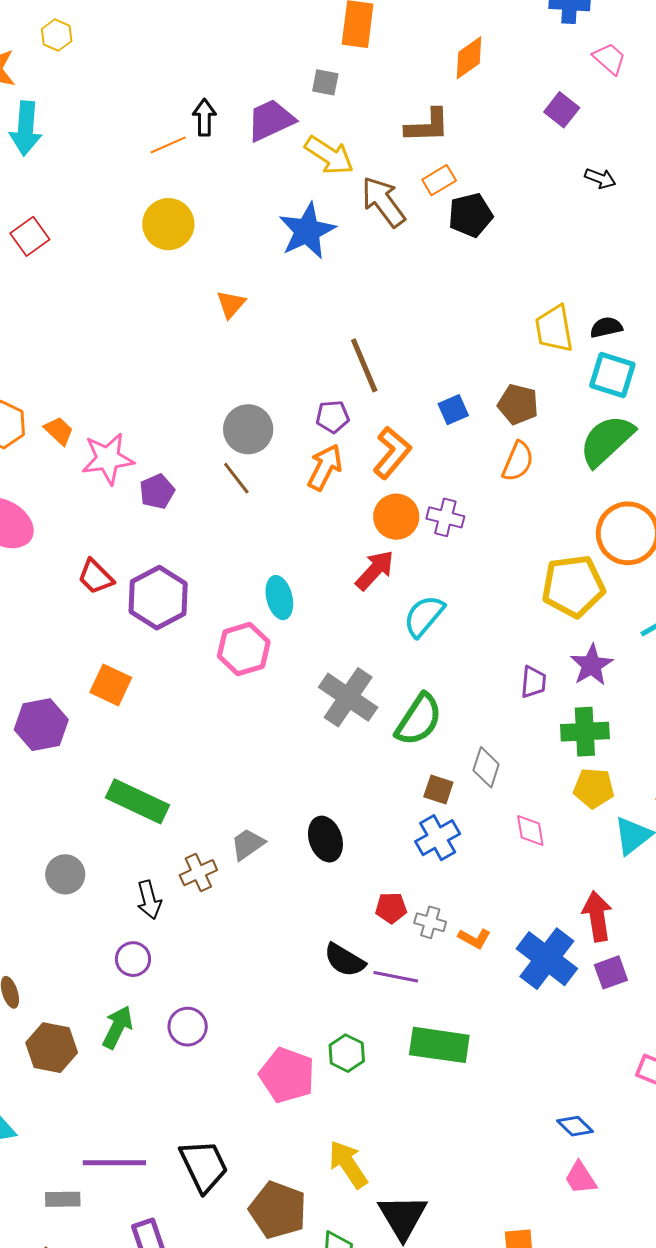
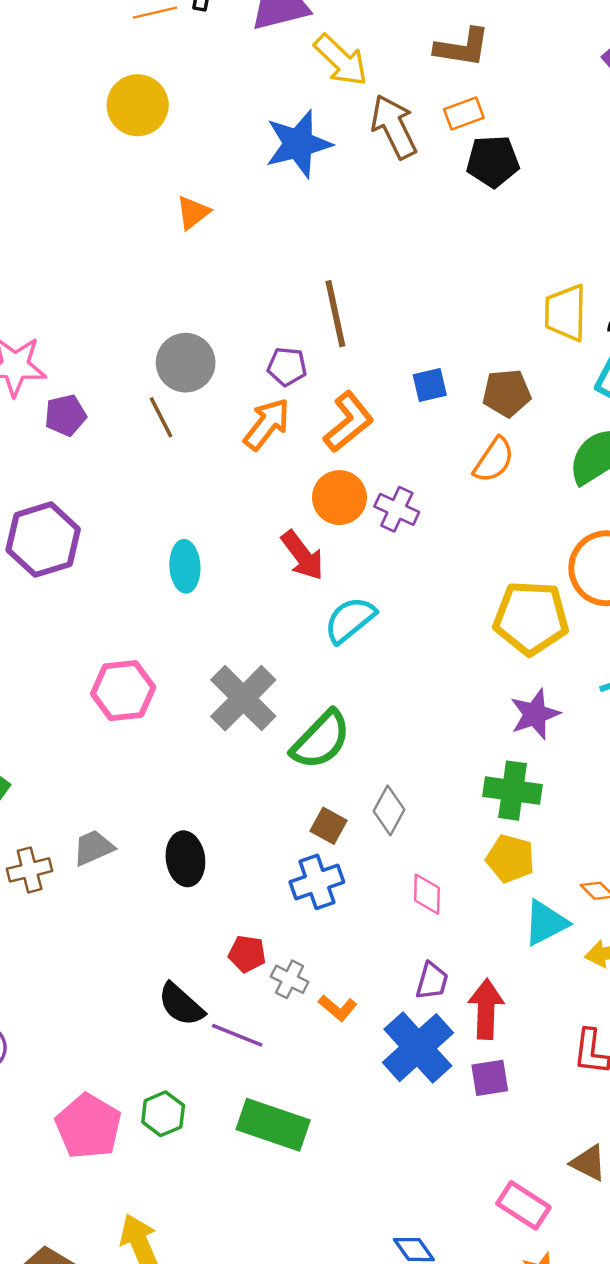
brown pentagon: (518, 404) -> (507, 393), turned -30
red arrow: (375, 570) -> (302, 555), turned 90
pink hexagon: (244, 649) -> (123, 691), moved
purple trapezoid: (534, 682) -> (432, 981), moved

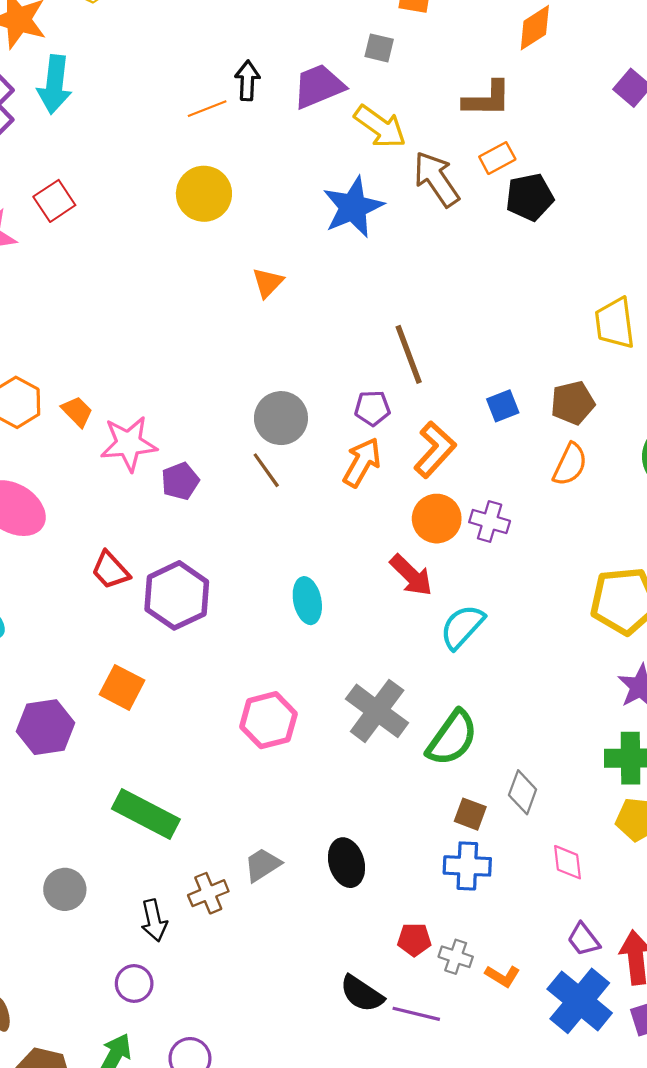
blue cross: (317, 882) -> (467, 866), turned 30
purple trapezoid: (432, 981) -> (584, 939), turned 135

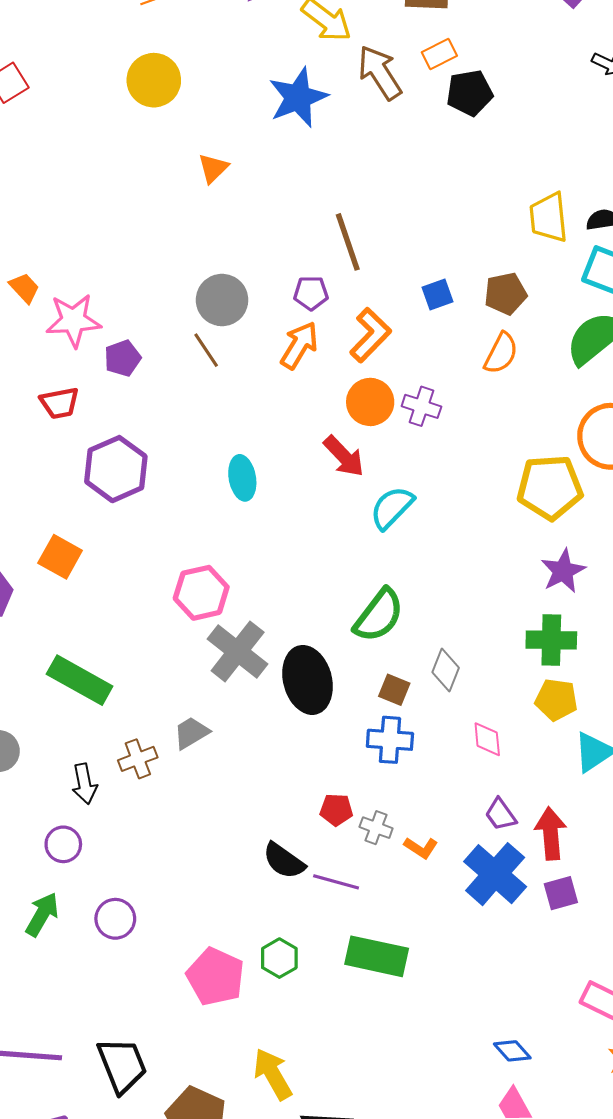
red trapezoid: (110, 570) -> (60, 403), moved, turned -60
gray cross: (377, 711) -> (238, 651), moved
black ellipse: (347, 863) -> (308, 680), moved, size x1.4

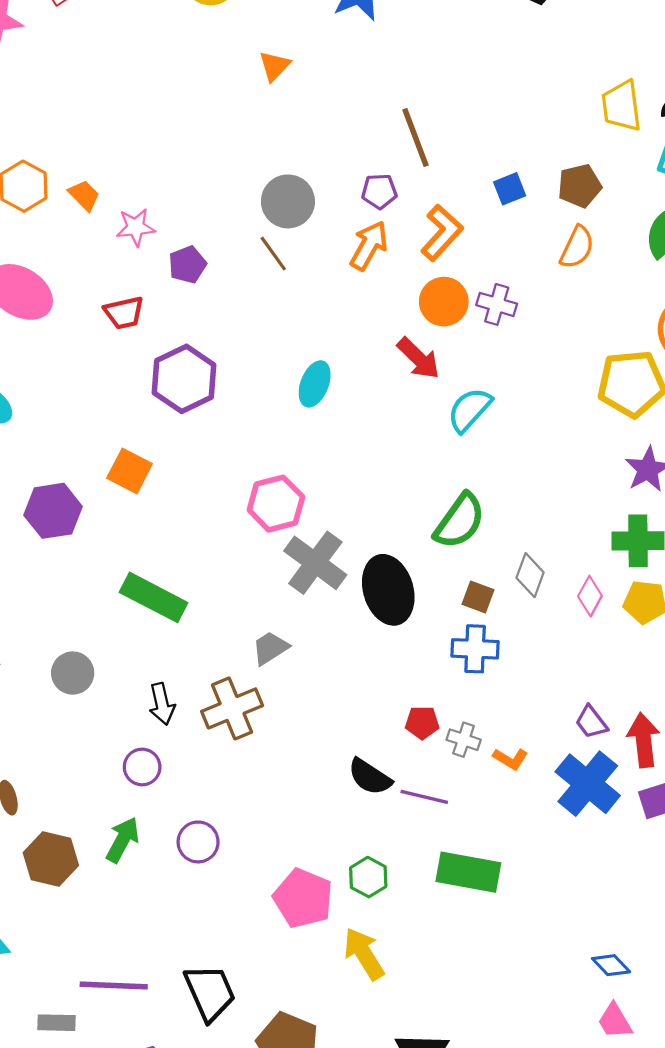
pink star: (73, 320) -> (136, 227), size x0.7
cyan ellipse: (242, 478) -> (315, 384), turned 33
pink diamond: (487, 739) -> (590, 596), moved, turned 36
brown cross: (138, 759) -> (232, 708), moved, size x1.5
yellow arrow: (273, 1074) -> (364, 954), moved

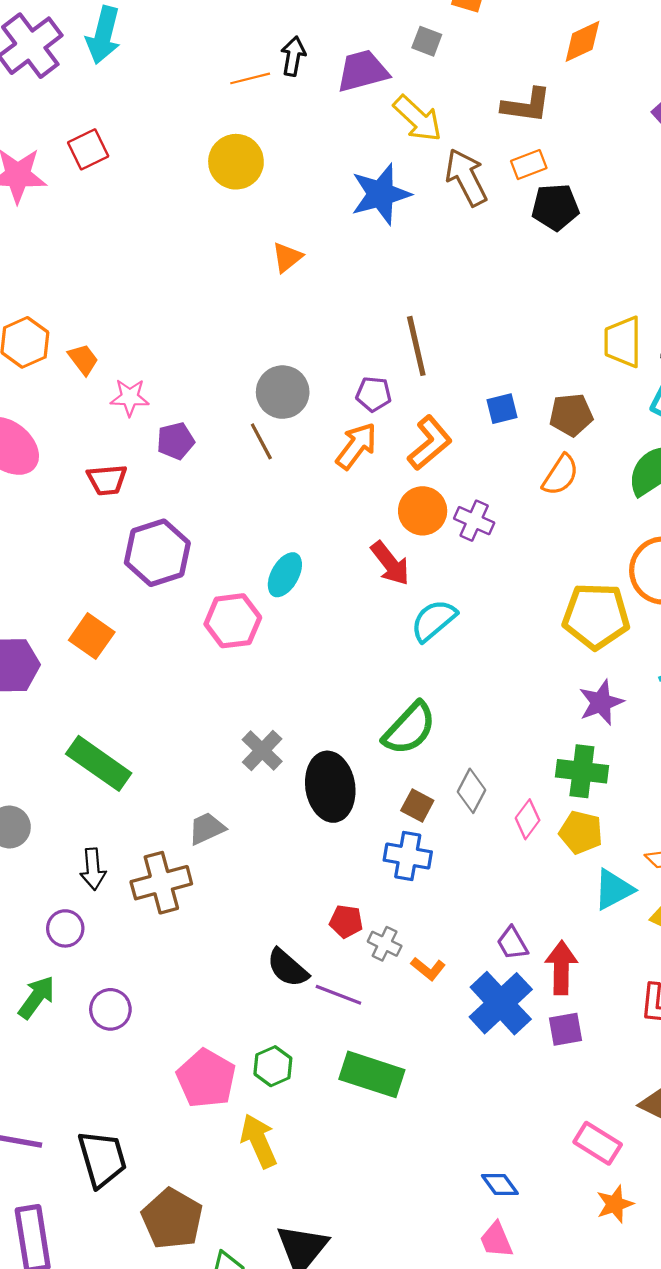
pink hexagon: (276, 504) -> (233, 621), moved
gray cross: (315, 563) -> (262, 751), size x0.7

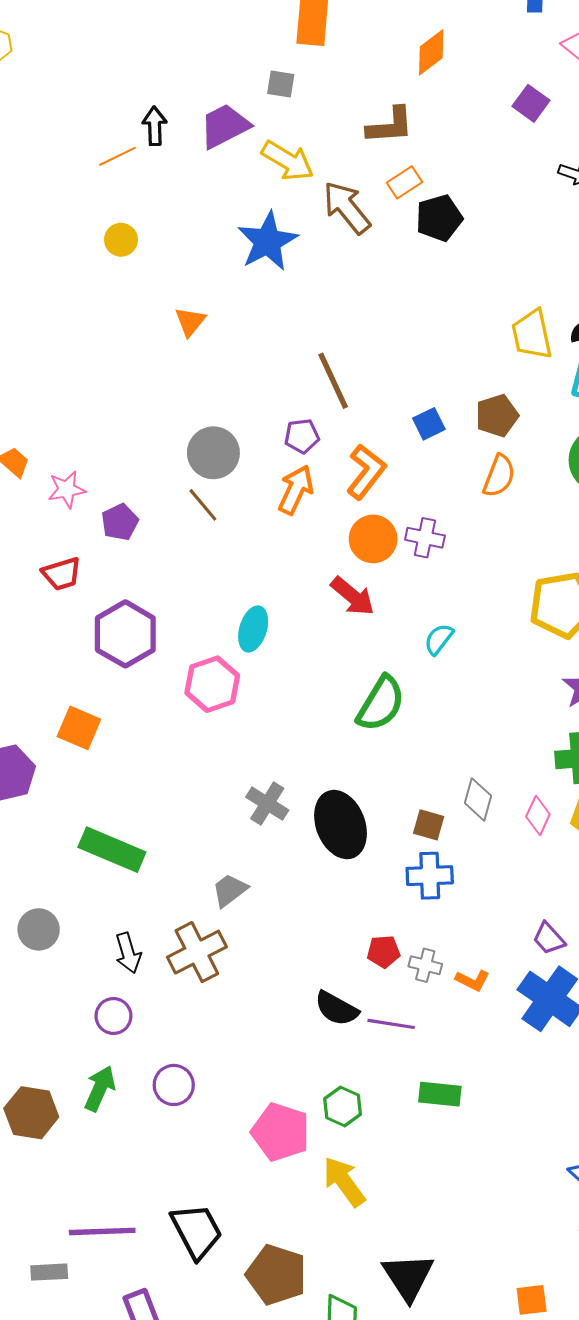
yellow circle: (236, 162) -> (121, 240), size x0.6
cyan semicircle: (434, 620) -> (439, 639), moved, size x0.7
green semicircle: (409, 728) -> (381, 704), moved
green rectangle: (372, 1074) -> (440, 1094), size x0.7

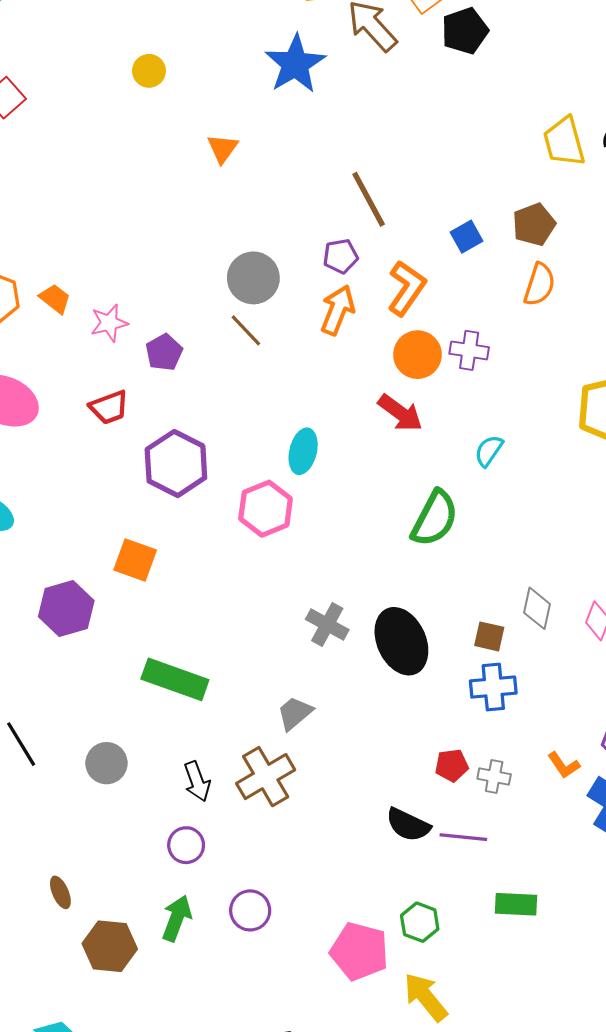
orange L-shape: (473, 980) -> (564, 765), moved, turned 32

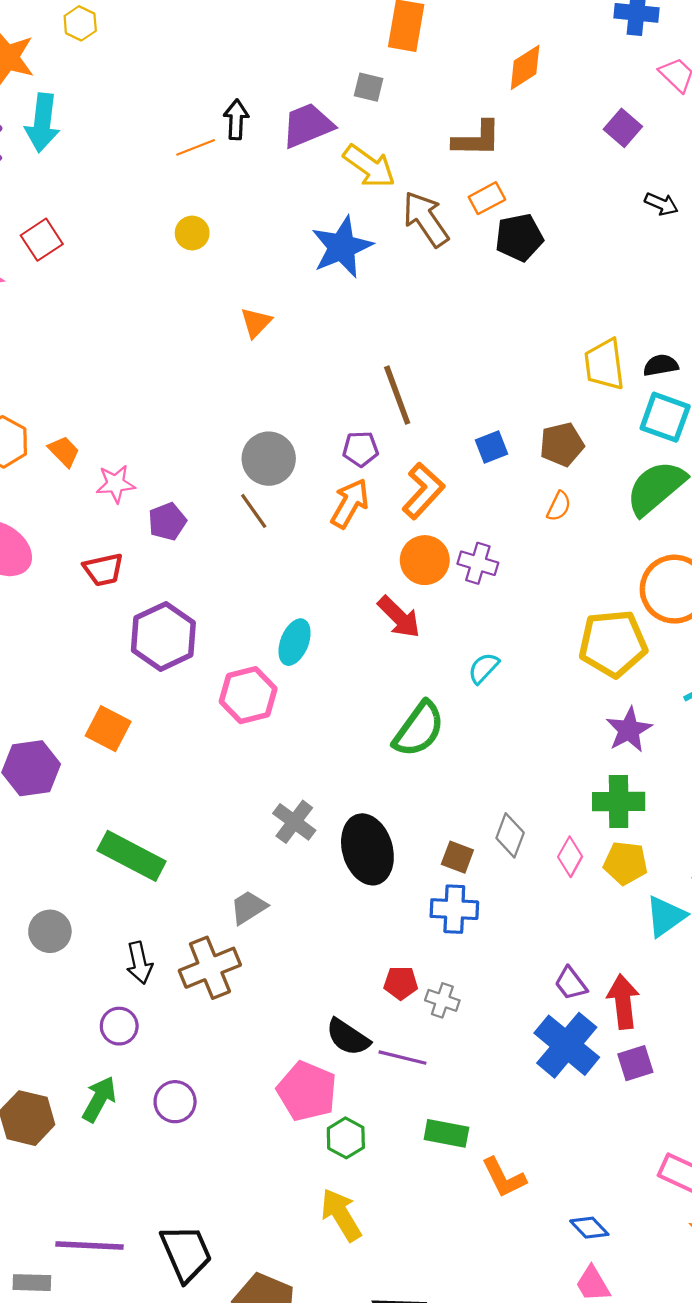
orange semicircle: (539, 284) -> (559, 506), size x0.7
orange L-shape: (564, 765) -> (504, 1178), moved, size x1.4
pink pentagon: (359, 951) -> (307, 1091), moved

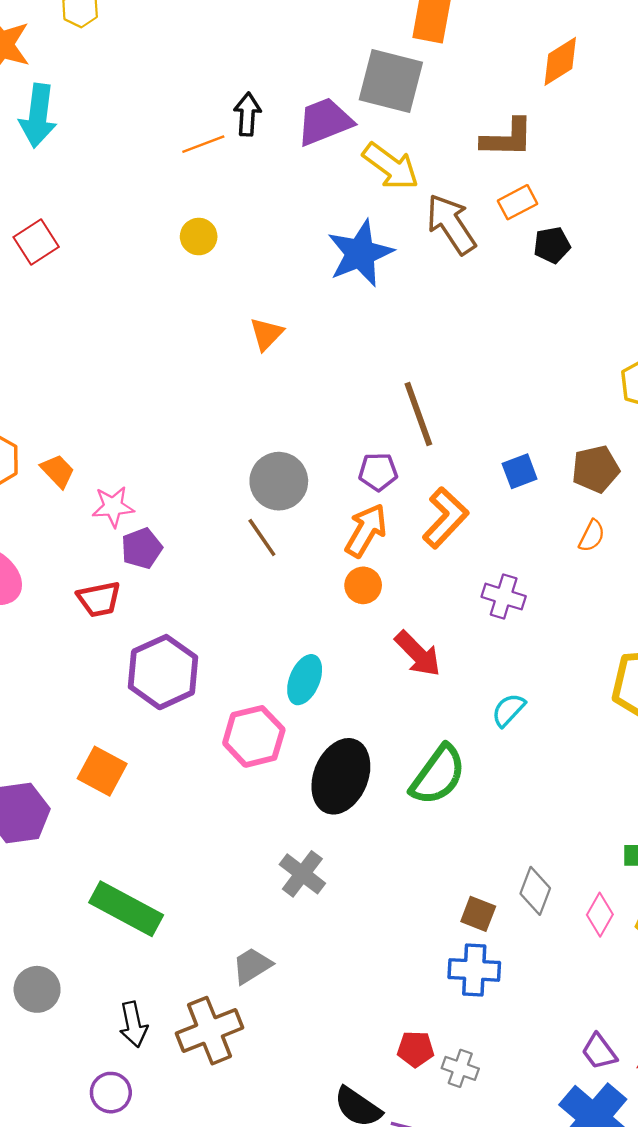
gray square: (369, 87) -> (391, 81), size x2.0
black pentagon: (519, 237) -> (552, 245), size x0.7
purple pentagon: (167, 522) -> (142, 548), moved
orange circle: (425, 560) -> (363, 585), moved, size x0.7
black ellipse: (367, 849) -> (341, 776), moved, turned 38

